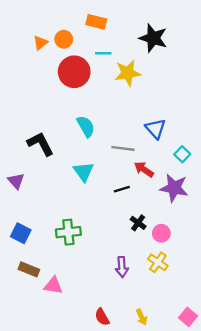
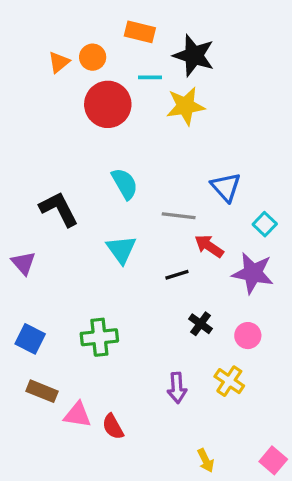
black star: (153, 38) -> (194, 55), moved
pink circle: (161, 233) -> (248, 336), moved
red semicircle: (102, 317) -> (113, 427), moved

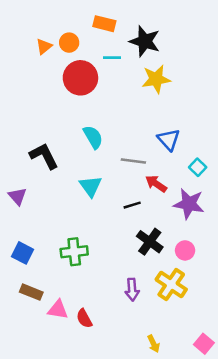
yellow star: (185, 106) -> (156, 79), moved
black cross: (201, 324) -> (150, 242), size x1.5
yellow cross: (229, 381) -> (171, 284), size x1.4

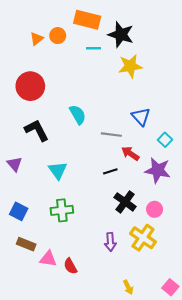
orange rectangle: (104, 24) -> (87, 20), size x1.4
red circle: (80, 78) -> (30, 86), moved
cyan triangle: (91, 186) -> (58, 170), moved

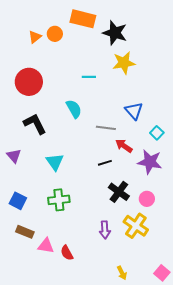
cyan line: (93, 48) -> (89, 77), moved

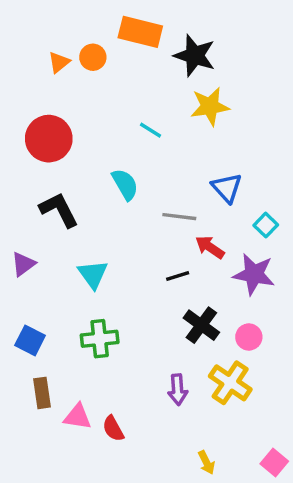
cyan line: (89, 77) -> (150, 130), turned 32
purple triangle: (14, 156) -> (23, 264), turned 35
brown rectangle: (25, 232) -> (42, 393), turned 60

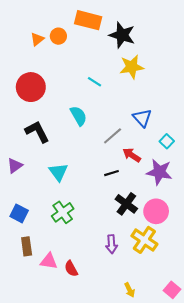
gray line: (179, 217) -> (113, 136), turned -48
pink circle: (249, 337) -> (156, 211), size x1.5
green cross: (100, 339) -> (63, 212), turned -30

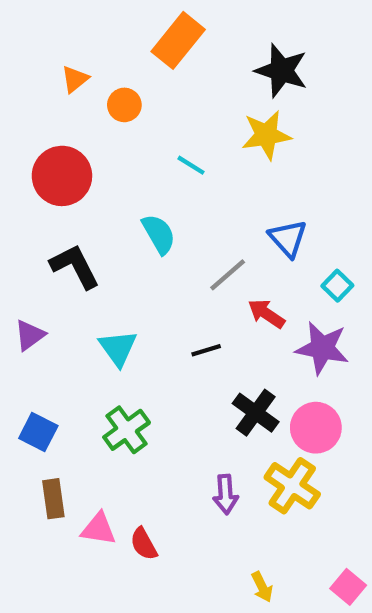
orange rectangle: (88, 20) -> (178, 40), turned -65
black star: (122, 35) -> (281, 71), moved
orange circle: (58, 36) -> (124, 105), moved
black line: (111, 173) -> (206, 350), moved

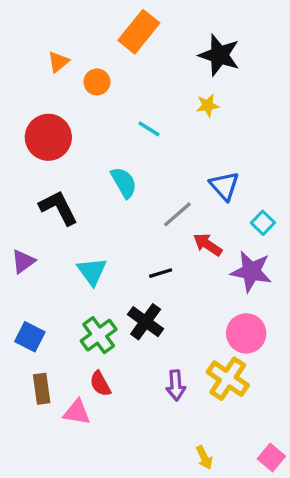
yellow star: (266, 135) -> (208, 105), size x0.6
black cross: (256, 413) -> (146, 322), moved
red semicircle: (144, 544) -> (100, 384), moved

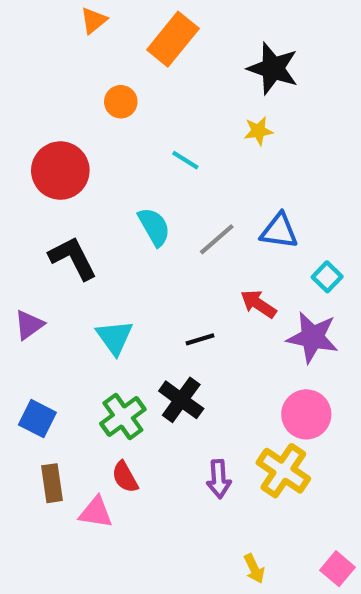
orange triangle: (58, 62) -> (94, 20), moved
blue triangle: (224, 186) -> (279, 231), turned -40
gray line: (177, 214) -> (217, 239), moved

